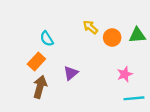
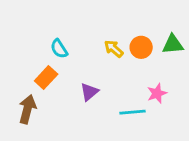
yellow arrow: (90, 27) -> (114, 49), moved
brown arrow: (40, 87) -> (27, 109), moved
cyan line: (134, 98) -> (132, 112), moved

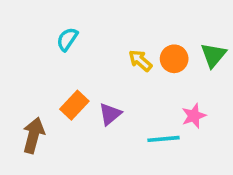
green triangle: (173, 44) -> (213, 55), turned -45
cyan semicircle: (59, 49) -> (67, 39), moved, turned 66
orange rectangle: (46, 78) -> (74, 105), moved

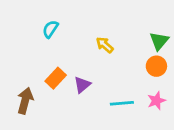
orange circle: (174, 59) -> (156, 66), moved
pink star: (194, 116) -> (156, 101), moved

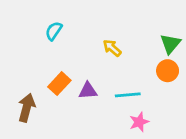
purple triangle: (82, 85) -> (88, 91), turned 36
pink star: (156, 101) -> (139, 122), moved
cyan line: (122, 103) -> (128, 95), moved

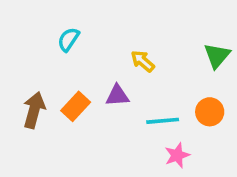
orange circle: (168, 71) -> (210, 112), moved
purple triangle: (88, 91) -> (117, 96), moved
brown arrow: (27, 108) -> (34, 110), moved

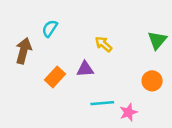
brown arrow: (34, 110) -> (24, 51), moved
cyan line: (163, 121) -> (102, 103), moved

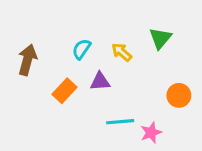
cyan semicircle: (50, 28) -> (81, 49), moved
green triangle: (157, 40) -> (160, 38), moved

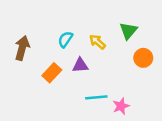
orange circle: (179, 95) -> (143, 58), moved

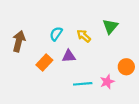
orange circle: (143, 58) -> (126, 67), moved
pink star: (121, 106) -> (107, 82), moved

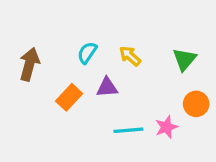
green triangle: (110, 26) -> (185, 59), moved

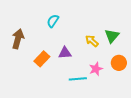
cyan semicircle: (87, 53) -> (53, 21), moved
yellow arrow: (130, 56) -> (92, 41), moved
pink star: (166, 127) -> (96, 69), moved

